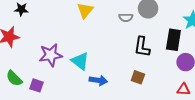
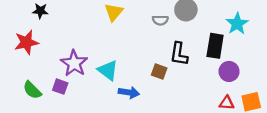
purple star: (51, 55) -> (74, 63), turned -30
brown square: (138, 77) -> (159, 71), moved
purple square: (36, 85) -> (60, 87), moved

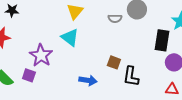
black L-shape: (179, 54) -> (131, 76), moved
cyan triangle: (108, 70) -> (70, 37), moved

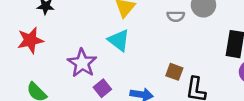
purple square: (29, 75) -> (102, 88), moved, turned 32

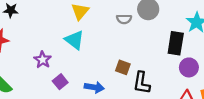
purple star: (82, 63) -> (43, 60), size x0.7

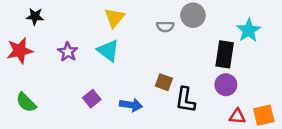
purple star: (43, 60) -> (68, 52), moved
purple circle: (189, 67) -> (226, 85), moved

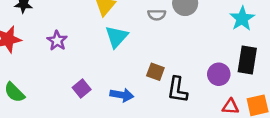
cyan triangle: (108, 51) -> (117, 37), moved, turned 35
black rectangle: (225, 54) -> (247, 60), moved

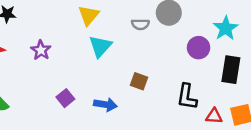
purple circle: (219, 74) -> (199, 48), moved
black L-shape: (177, 90) -> (187, 97), moved

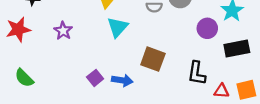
black rectangle: (231, 70) -> (237, 48), turned 70
brown square: (139, 81) -> (153, 59), size x1.5
purple square: (65, 98) -> (95, 78), moved

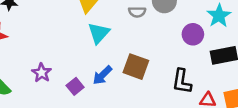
purple star: (63, 31) -> (42, 73), moved
blue arrow: (122, 80) -> (102, 75), moved, turned 126

